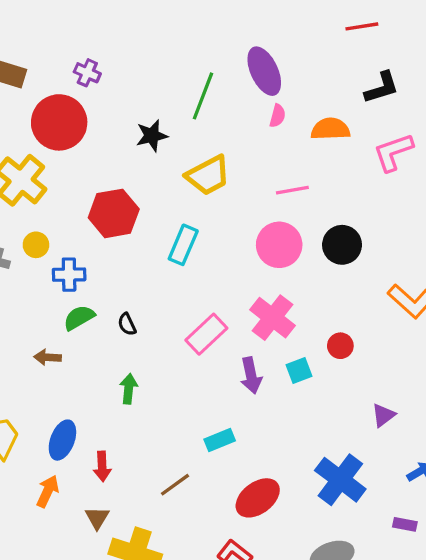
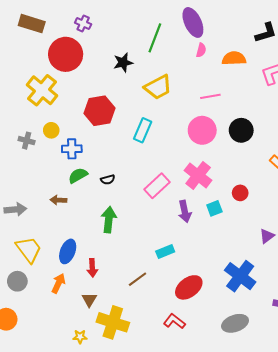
black semicircle: (127, 324) -> (108, 180), turned -80
green arrow: (129, 389) -> (109, 220), size x1.4

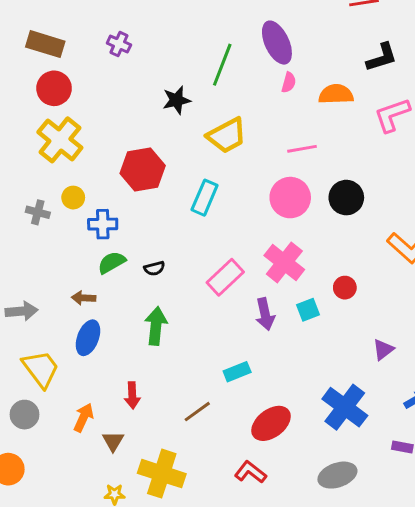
red circle: (66, 54) -> (54, 88), moved, size x0.7
blue ellipse: (68, 251) -> (88, 338), moved
brown triangle: (89, 300) -> (113, 441), moved

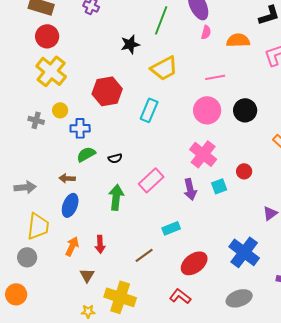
pink rectangle: (225, 277) -> (151, 180), moved
yellow trapezoid: (41, 369) -> (38, 226), turned 44
orange arrow: (84, 417) -> (72, 246), moved

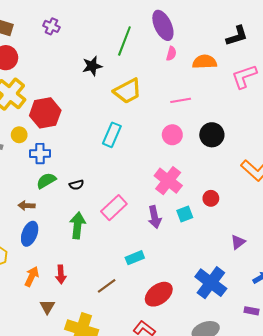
red hexagon: (107, 91) -> (45, 113), moved
pink circle: (207, 110) -> (172, 135), size x0.7

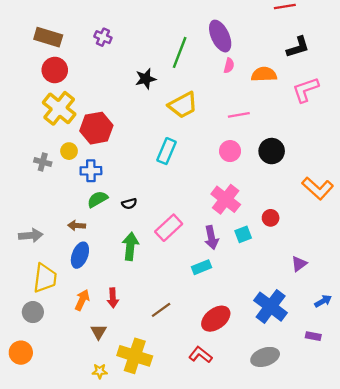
cyan rectangle: (135, 258) -> (202, 267), moved

